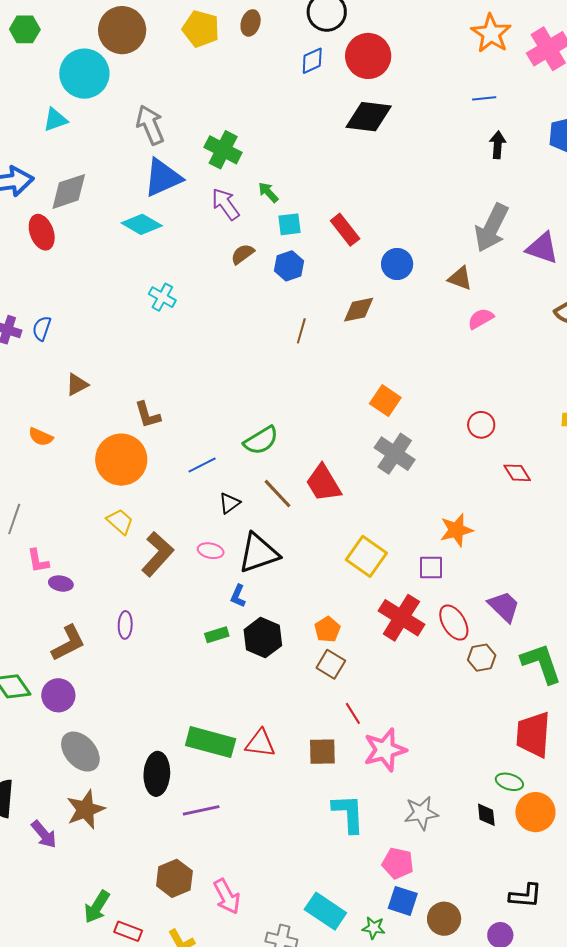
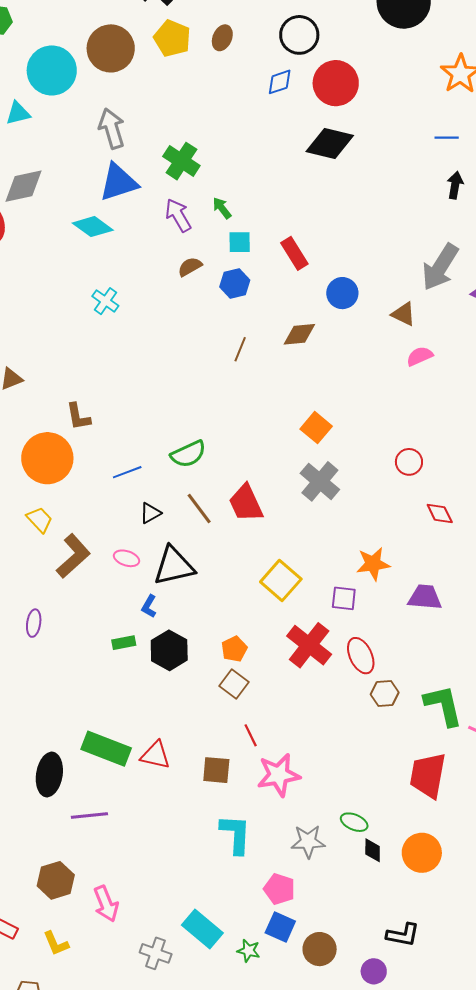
brown circle: (122, 30) -> (111, 48), moved
purple trapezoid: (504, 606) -> (425, 597), moved, turned -45
green ellipse: (509, 782) -> (354, 822), moved

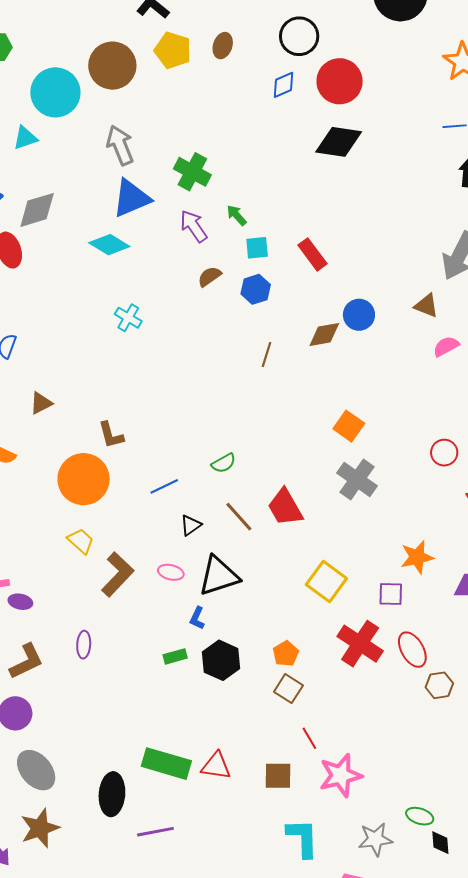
blue circle: (342, 293) -> (359, 315), moved
green semicircle: (188, 454) -> (224, 463), size x0.7

